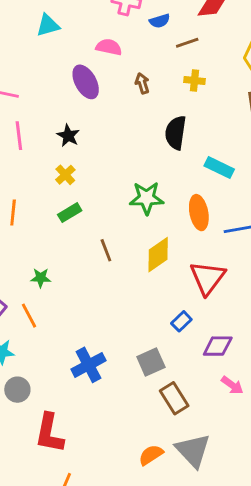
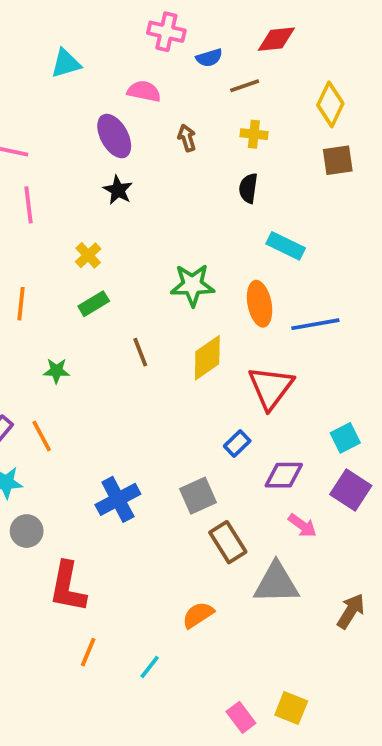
black semicircle: (176, 133) -> (248, 188), moved, size x0.7
black star: (68, 136) -> (118, 190), moved
green star: (41, 278) -> (56, 371), moved
gray triangle: (193, 451) -> (276, 583), moved, turned -48

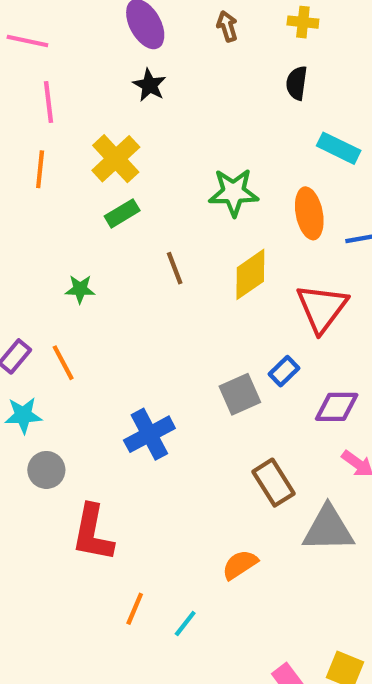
yellow cross: (88, 255) -> (116, 159), size x1.6
orange line: (21, 304) -> (40, 169), moved
gray square: (198, 496) -> (240, 394), moved
orange line: (88, 652) -> (135, 609), moved

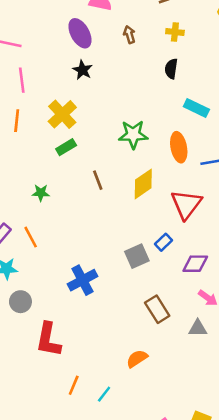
gray triangle: (328, 529) -> (198, 328), moved, size x0.6

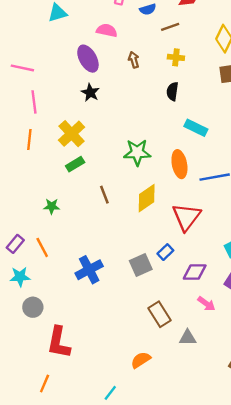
blue cross: (83, 280) -> (89, 270), moved
gray triangle: (198, 328) -> (188, 338), moved
orange line: (74, 385) -> (45, 383), moved

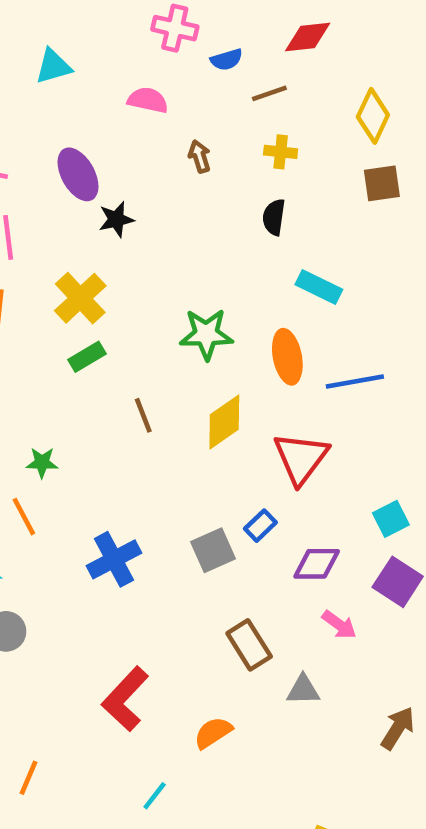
purple ellipse: (88, 59) -> (78, 174), moved
black star: (90, 93) -> (116, 219), turned 30
green star: (52, 206) -> (42, 463), moved
red L-shape: (59, 342) -> (125, 699), moved, turned 32

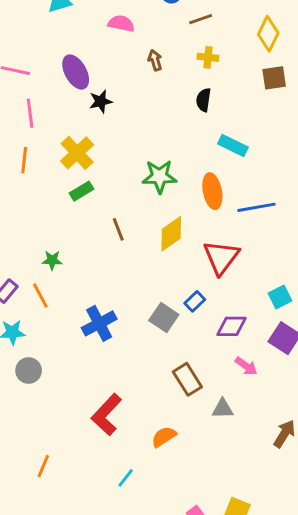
gray square: (213, 550) -> (164, 318), turned -32

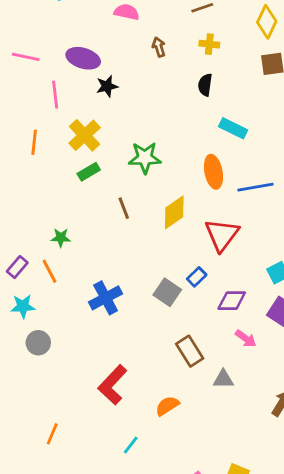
purple ellipse: (76, 72) -> (83, 58), turned -44
pink line: (30, 113) -> (55, 95), moved
green star: (159, 176) -> (145, 158), moved

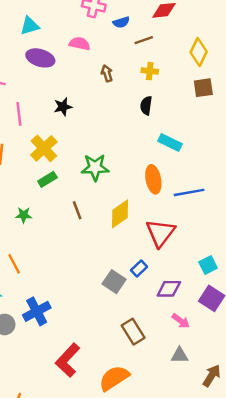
purple ellipse: (83, 58) -> (40, 58), moved
green star: (61, 238) -> (24, 215), moved
blue cross: (106, 298) -> (37, 311), moved
gray triangle: (223, 379) -> (180, 355), moved
orange semicircle: (167, 406) -> (114, 378), size x1.5

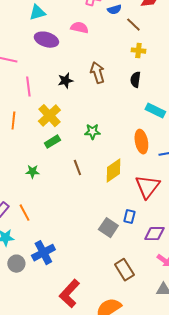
brown line: (144, 40) -> (133, 25), turned 63
brown arrow: (107, 73) -> (97, 73), moved, size x1.5
green star: (95, 167) -> (92, 132), size x0.7
blue rectangle: (139, 269) -> (129, 217), turned -32

